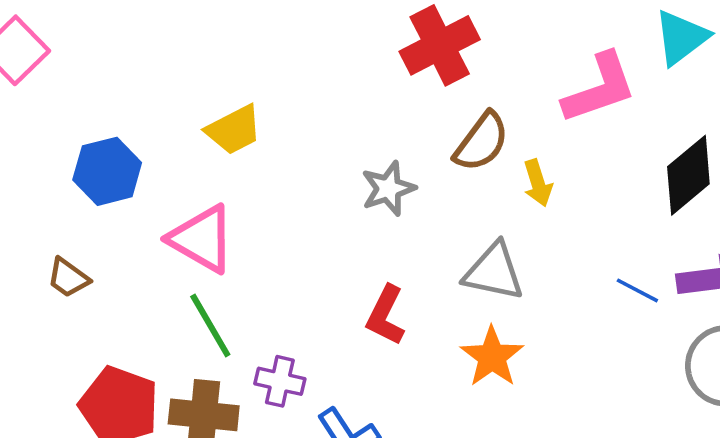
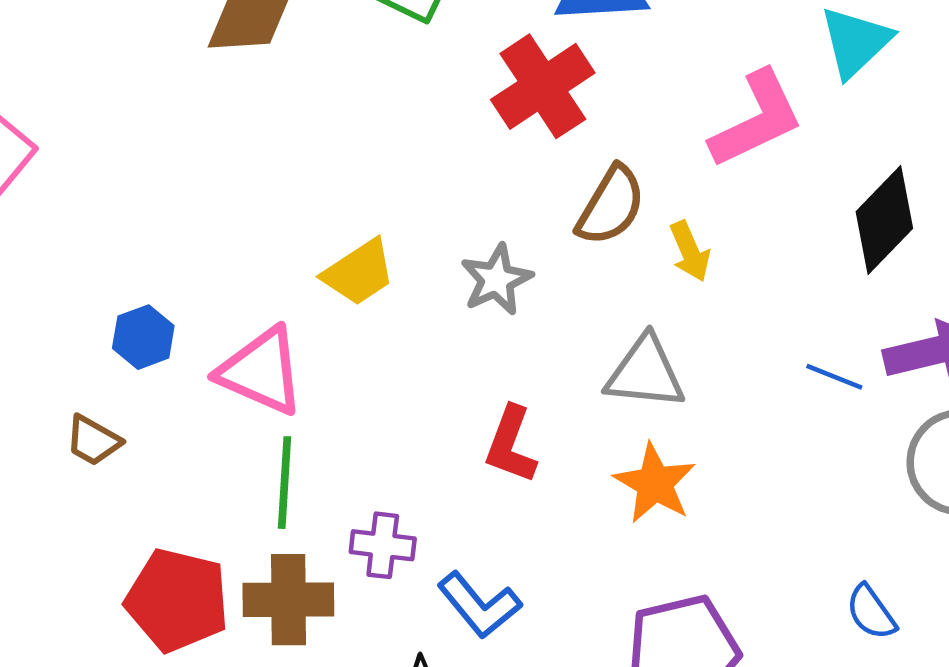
yellow trapezoid: (234, 130) -> (359, 272), moved
blue hexagon: (107, 171) -> (143, 337), moved, size x0.7
green line: (210, 325) -> (285, 483), turned 40

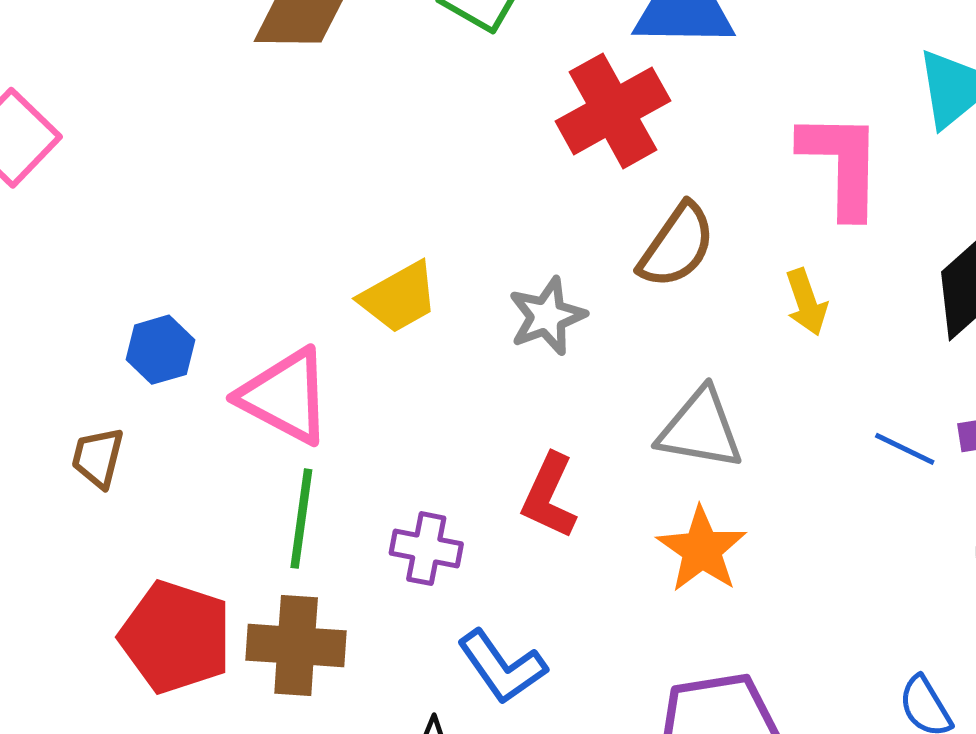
pink L-shape: (757, 119) -> (841, 164), turned -68
yellow arrow: (690, 251) -> (806, 302), moved
brown trapezoid: (93, 441) -> (98, 458), turned 70
purple cross: (383, 545) -> (426, 549), moved

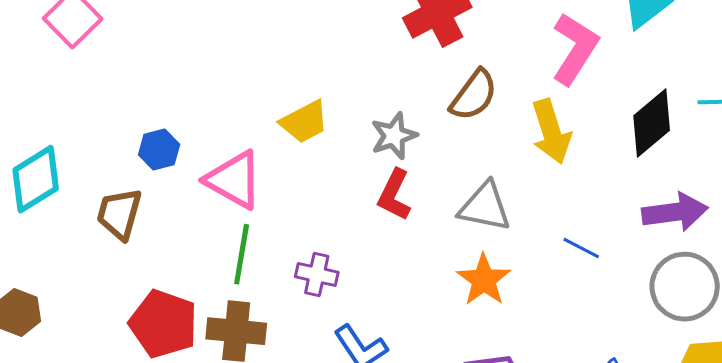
pink L-shape: (841, 164) -> (575, 49), turned 30
yellow arrow: (806, 302) -> (551, 132), size x1.6
blue line: (905, 449) -> (581, 248), moved
brown trapezoid: (98, 458) -> (119, 214), size x1.4
red L-shape: (549, 496) -> (394, 195), moved

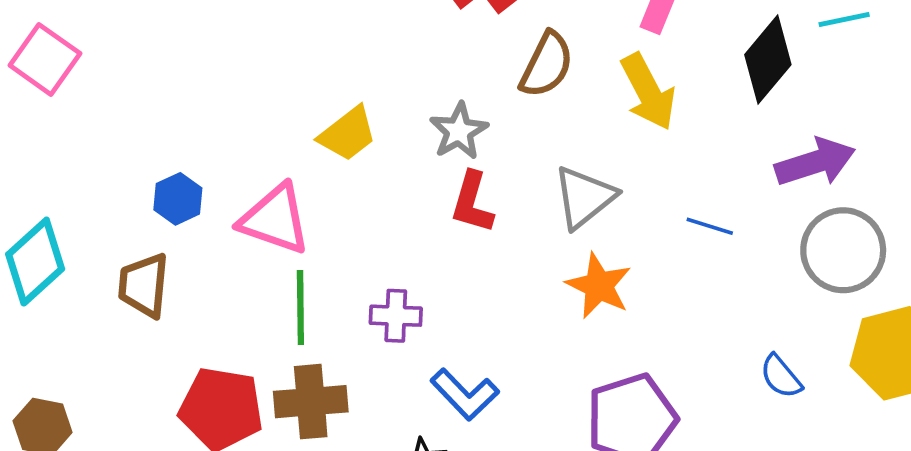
gray triangle: (485, 207) -> (584, 197), turned -40

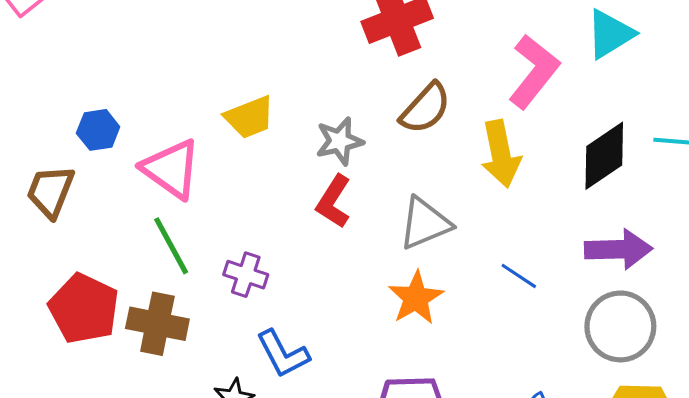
green line: (300, 308) -> (171, 246), turned -44

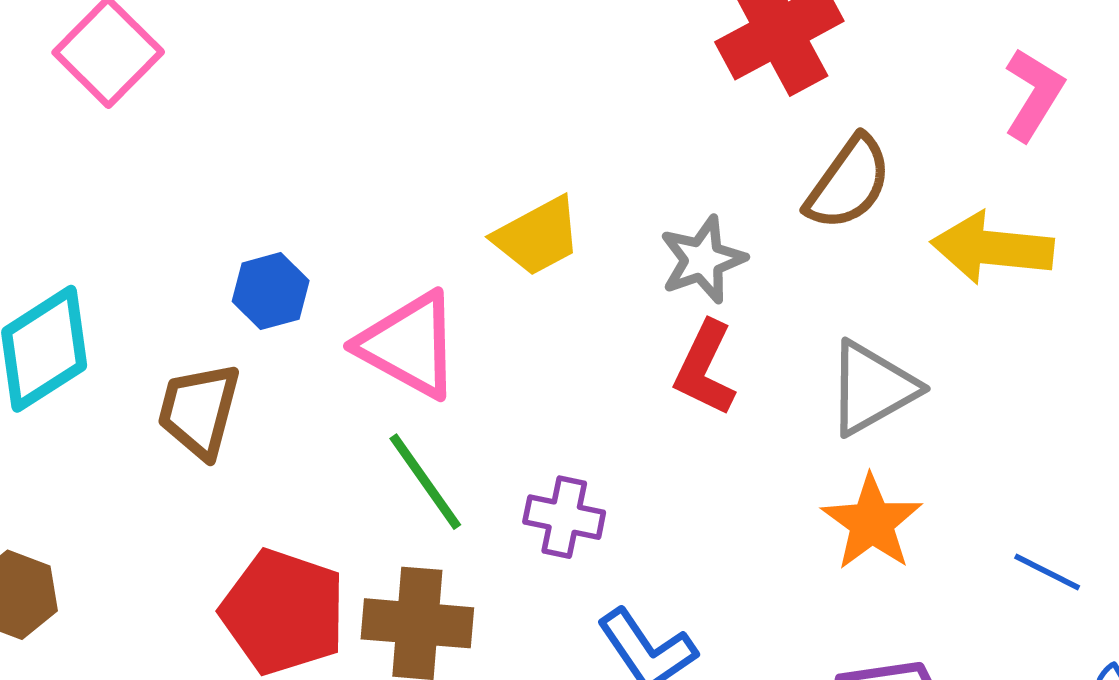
pink L-shape: (534, 71) -> (1034, 94), size x0.7
yellow arrow: (501, 154) -> (992, 248), turned 114
blue line: (519, 276) -> (1047, 572), moved

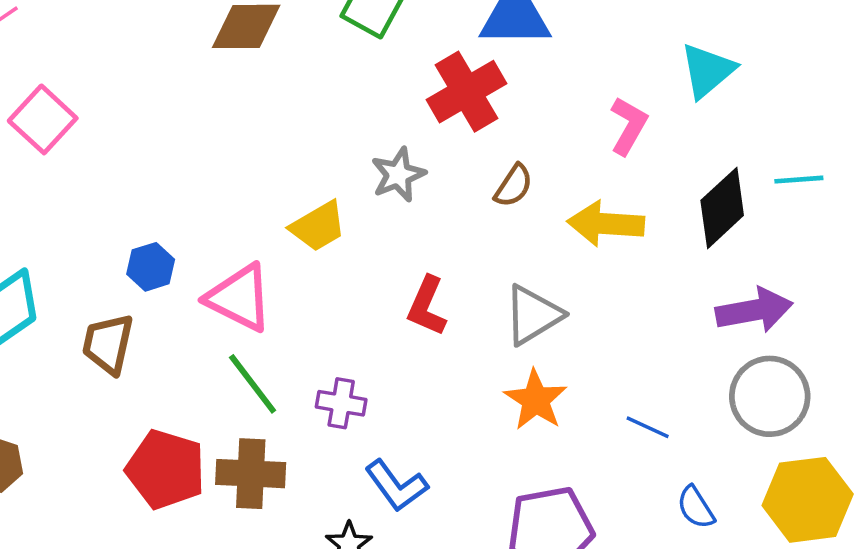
brown semicircle: (849, 183) -> (514, 186), size x0.7
gray star: (703, 260) -> (398, 175), moved

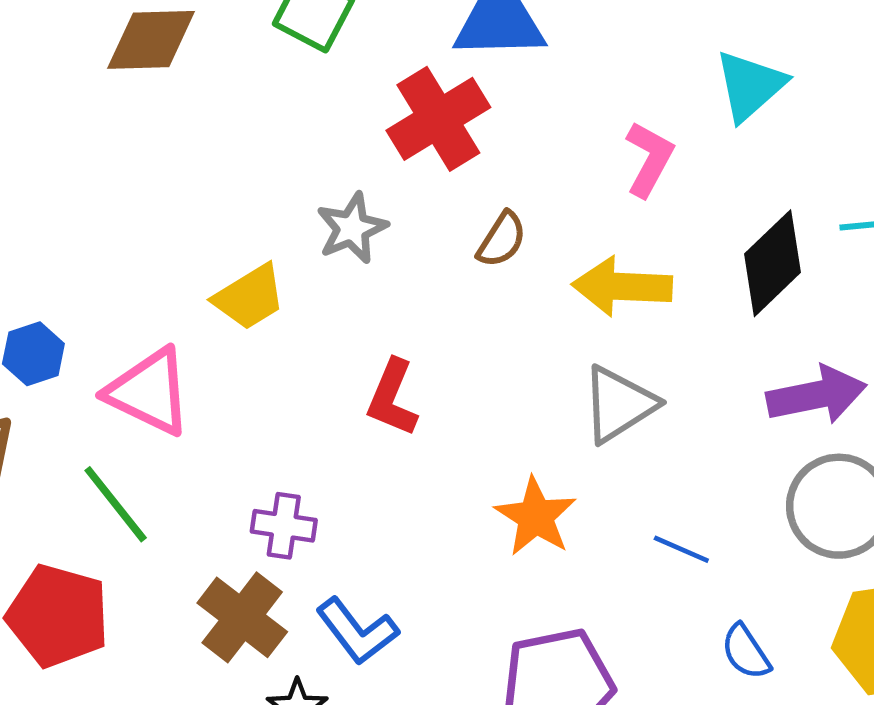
gray triangle: (533, 315) -> (619, 404), moved
green line: (253, 384) -> (116, 504), moved
brown cross: (251, 474) -> (242, 617), moved, turned 36

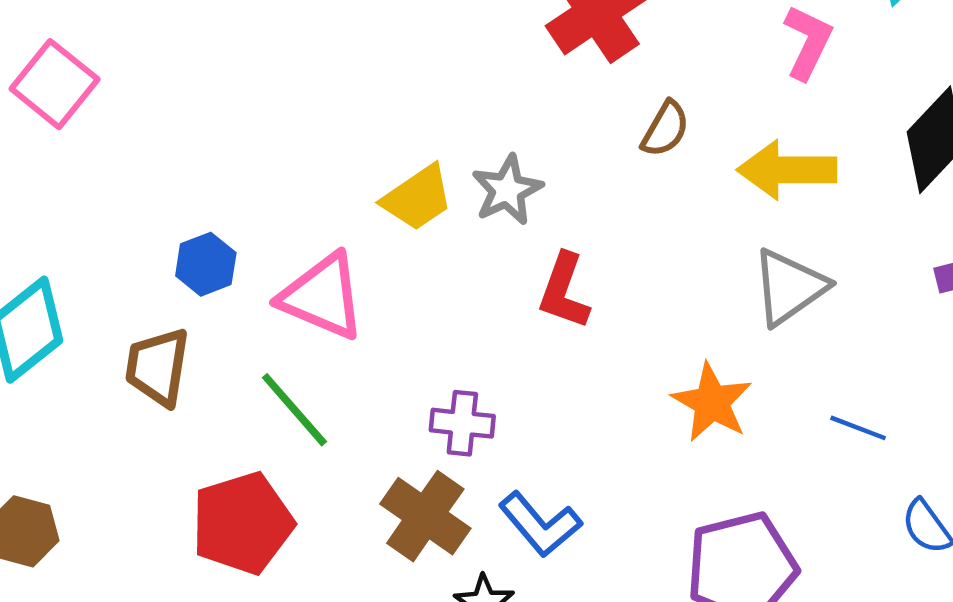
gray star: (352, 228) -> (507, 190), moved
red pentagon: (58, 616) -> (242, 523), turned -30

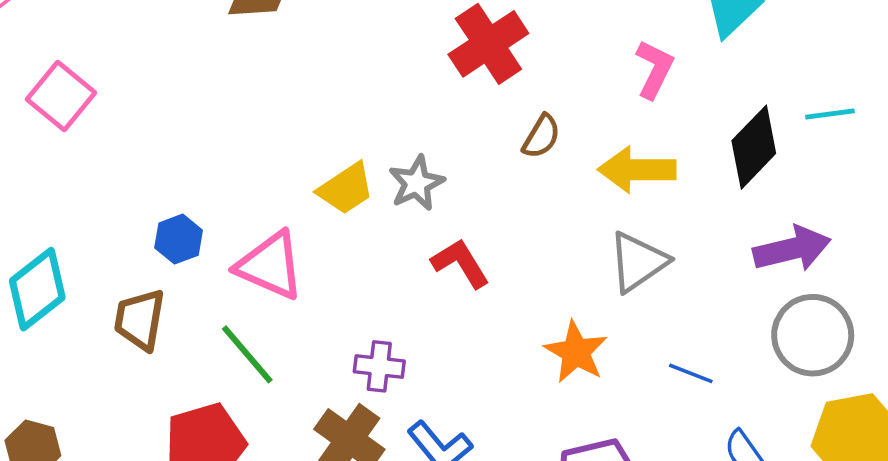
red L-shape: (564, 291) -> (460, 263), turned 128

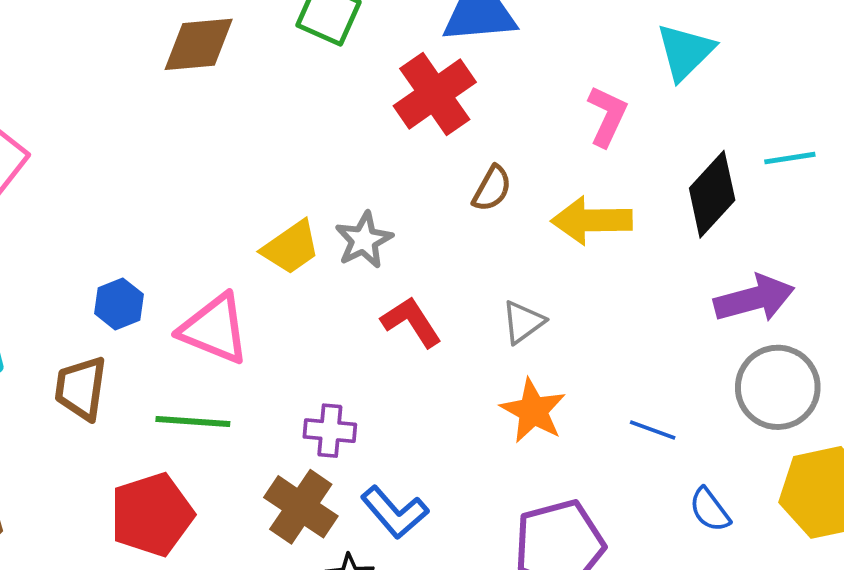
gray triangle: (638, 262) -> (523, 322), moved, size x0.7
green line: (247, 354) -> (193, 422), turned -44

